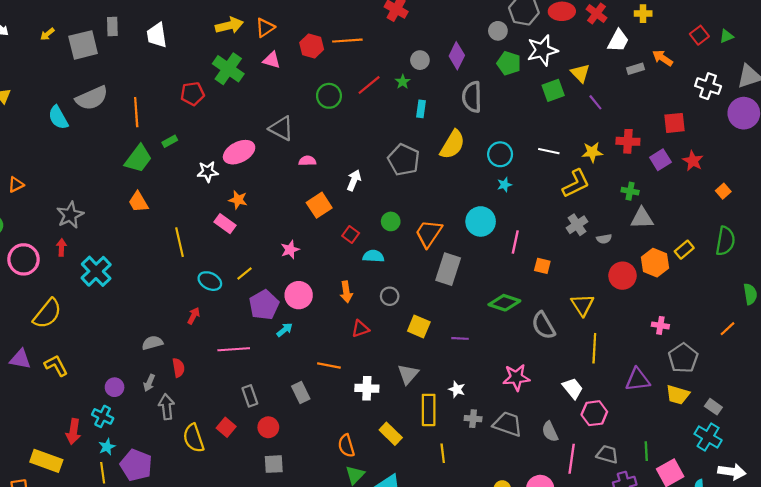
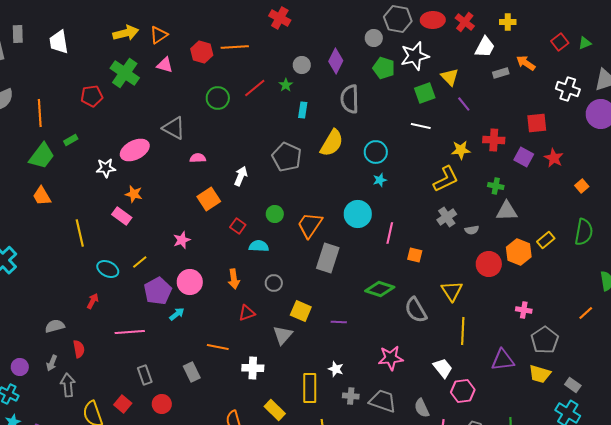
white line: (549, 151) -> (421, 126), moved
purple square: (660, 160) -> (524, 157), turned -30
gray triangle: (408, 374) -> (283, 335), moved

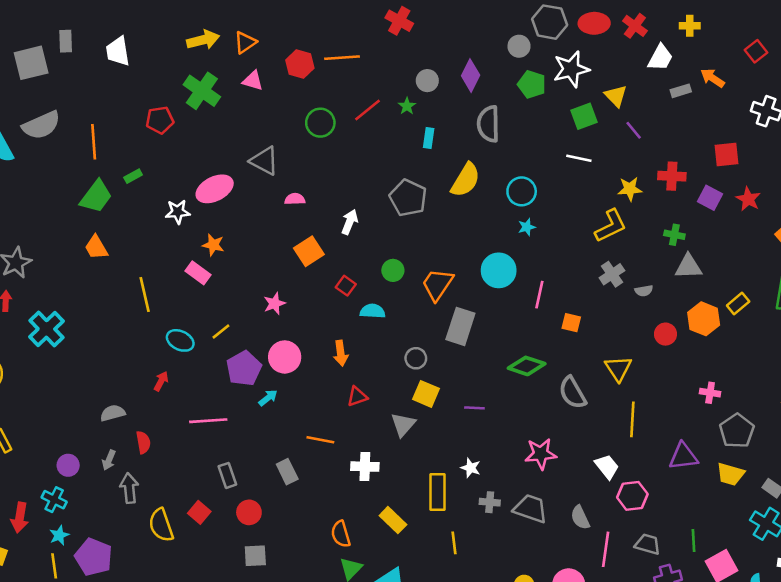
red circle: (489, 264) -> (665, 334), size x0.7
gray circle: (274, 283) -> (416, 358), moved

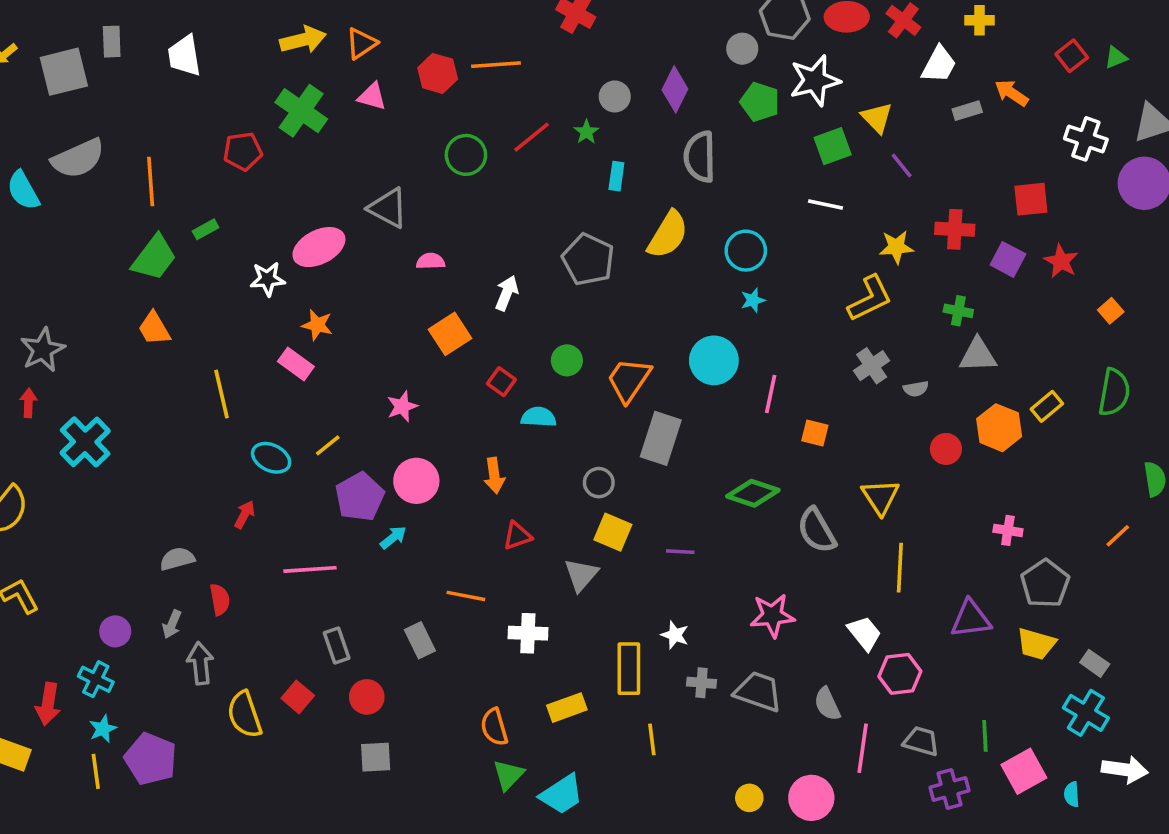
yellow rectangle: (393, 520) -> (567, 708), turned -64

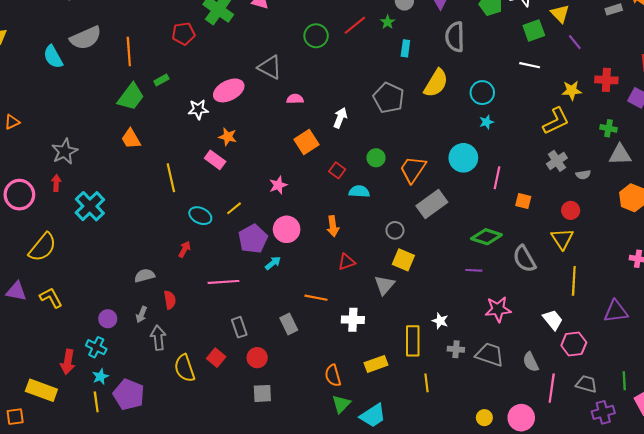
gray rectangle: (661, 438) -> (432, 204), turned 36
red circle: (946, 449) -> (571, 210), moved
purple line: (680, 552) -> (474, 270), moved

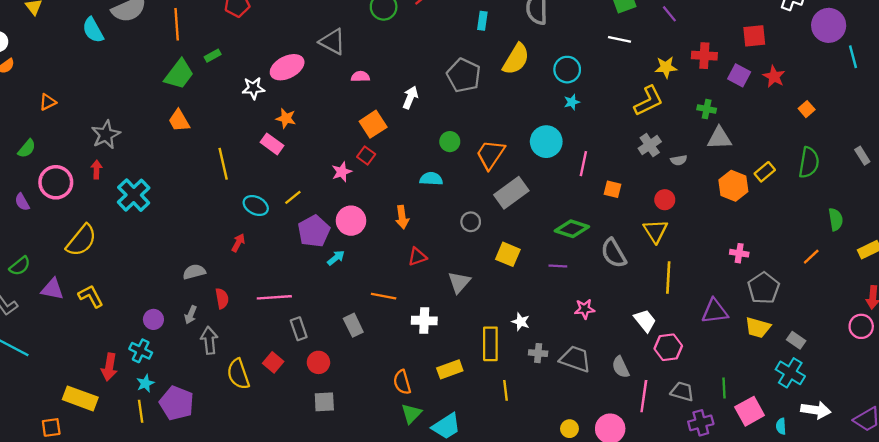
red square: (337, 170) -> (366, 156), moved
yellow square: (403, 260) -> (508, 254), moved
pink line: (223, 282) -> (274, 297), moved
pink star: (498, 309) -> (585, 309), size x0.7

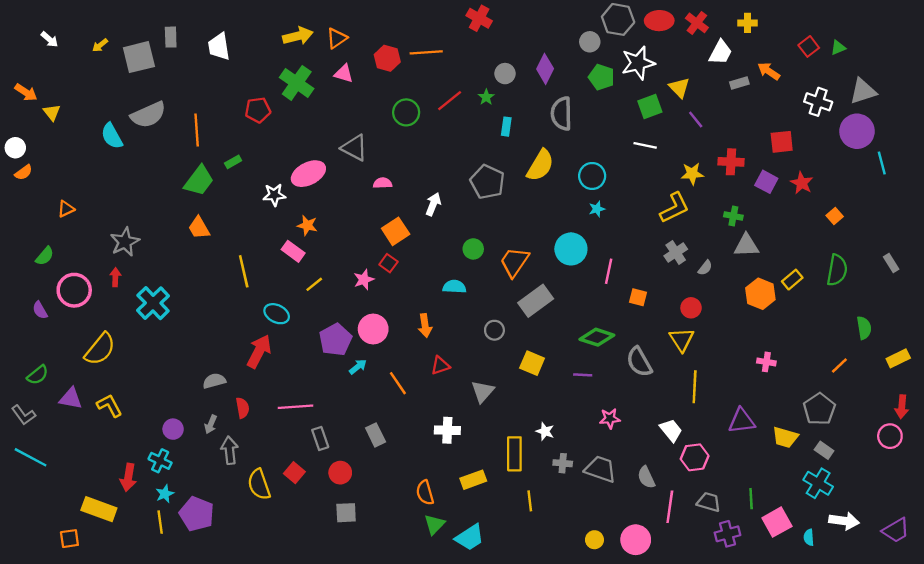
gray semicircle: (679, 160) -> (705, 268), turned -42
yellow line: (293, 197) -> (314, 284), moved
red arrow: (238, 243) -> (259, 351), size x1.8
gray pentagon: (764, 288) -> (819, 409), moved
orange line: (384, 296) -> (398, 383), moved, turned 45

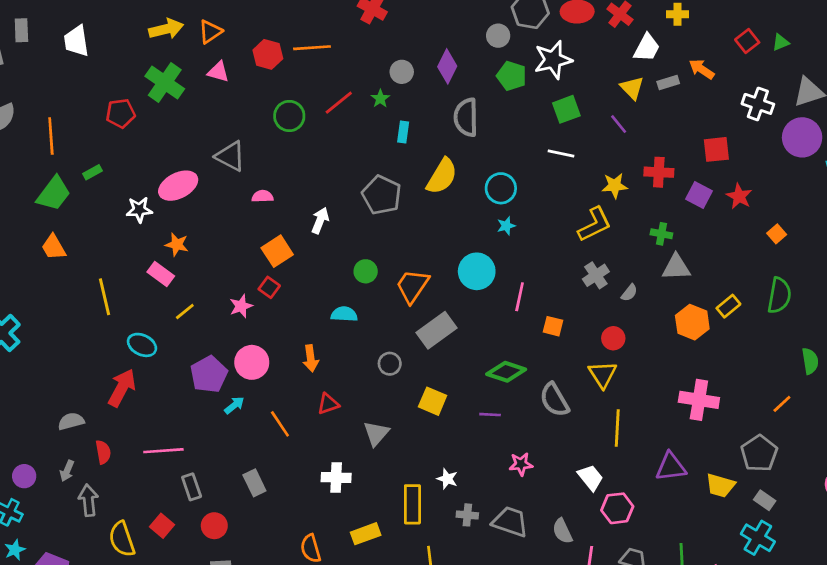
yellow triangle: (679, 88) -> (632, 88), moved
pink cross: (766, 362) -> (699, 400), size x1.8

